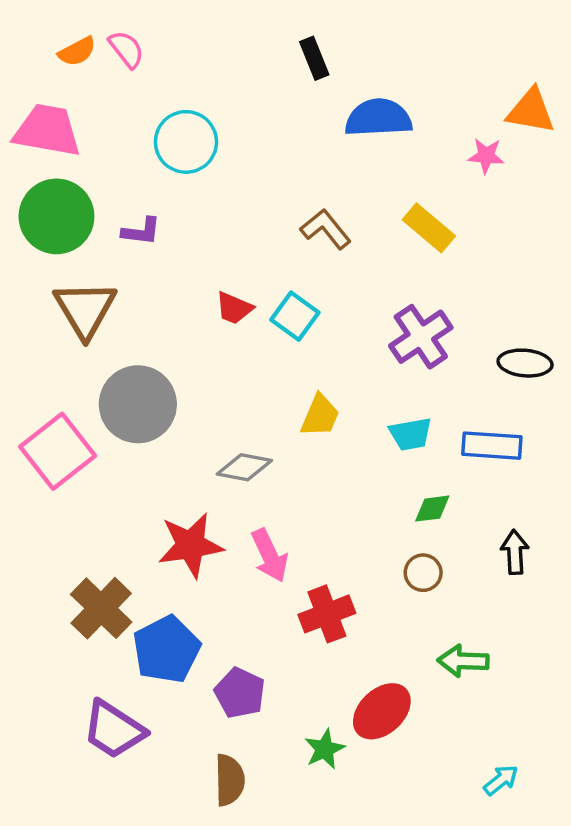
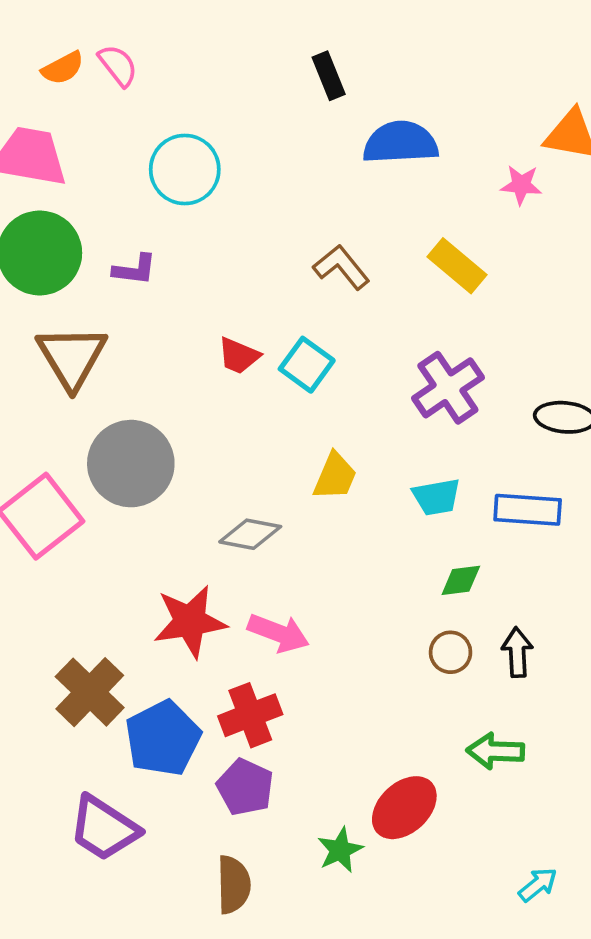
black arrow: (515, 552) -> (517, 652), moved
pink arrow: (270, 556) -> (278, 633), turned -44
red cross: (327, 614) -> (250, 715), moved

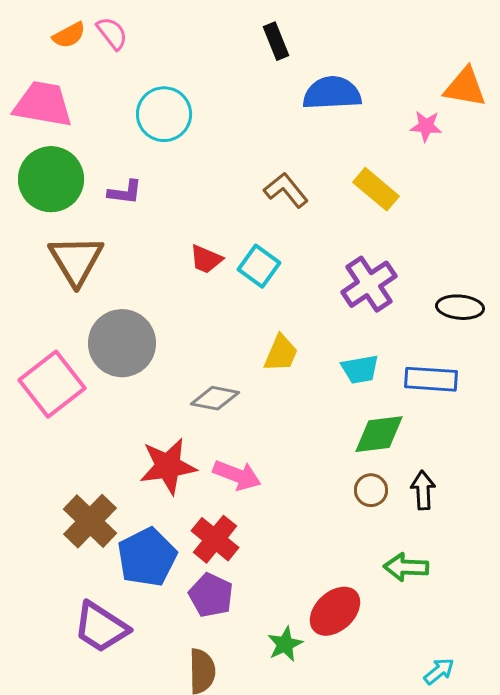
green diamond: (461, 580) -> (379, 434), size x1.6
red cross: (250, 715) -> (215, 539), turned -30

